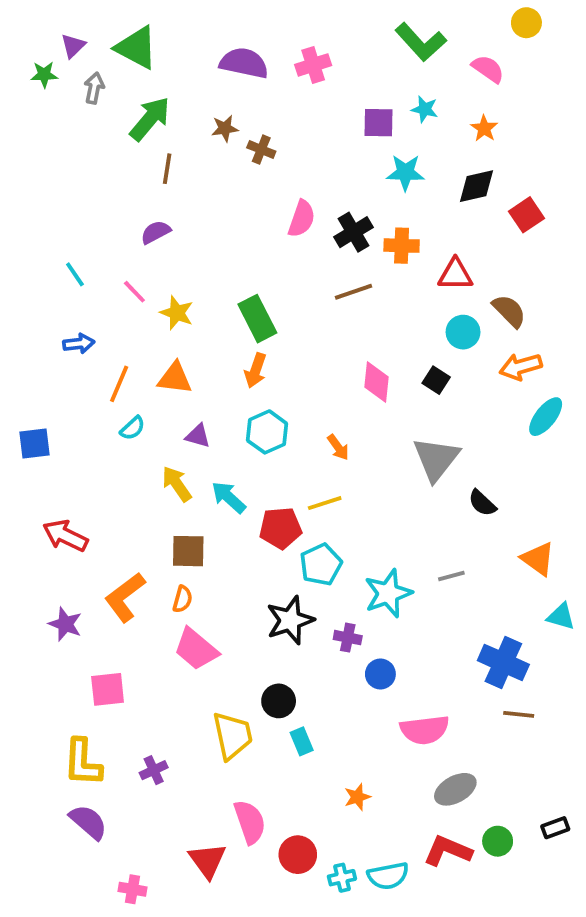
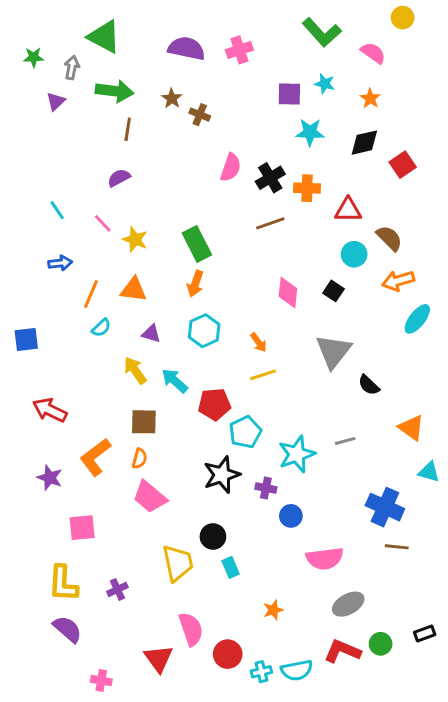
purple triangle: (73, 46) -> (56, 101), moved
green arrow: (150, 119) -> (114, 91), turned 57
brown star: (225, 128) -> (172, 98), turned -30
yellow line: (325, 503) -> (263, 375), moved

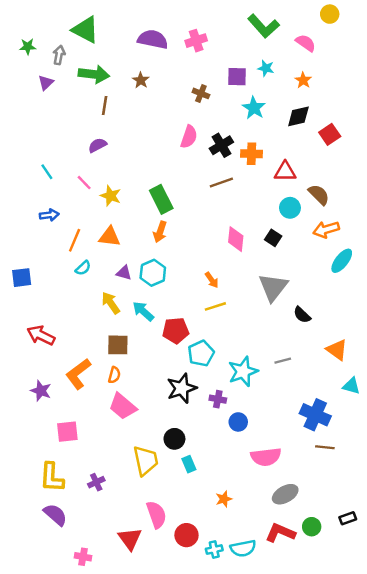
brown cross: (200, 115) -> (201, 93), moved
cyan star: (310, 132) -> (254, 108), turned 30
cyan hexagon: (204, 331) -> (153, 273), moved

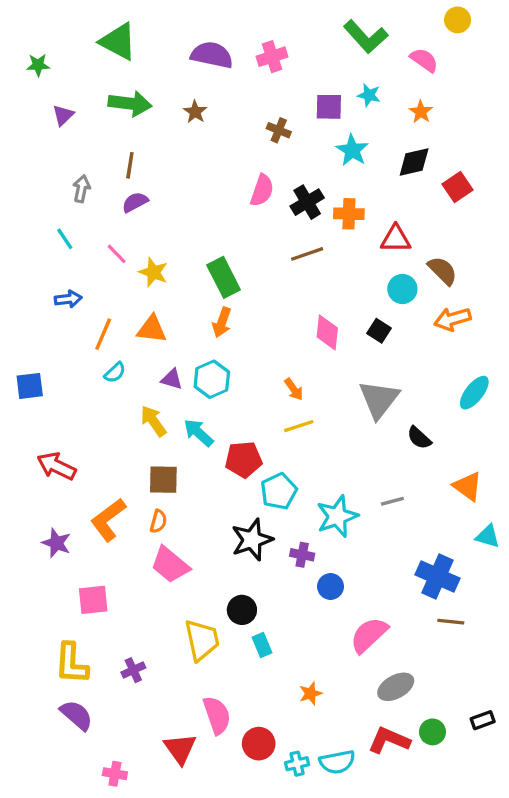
gray arrow: (59, 55) -> (81, 189), moved
brown line: (105, 106) -> (130, 165), moved
cyan ellipse: (342, 261) -> (474, 393), moved
pink semicircle: (266, 457) -> (369, 635), turned 144

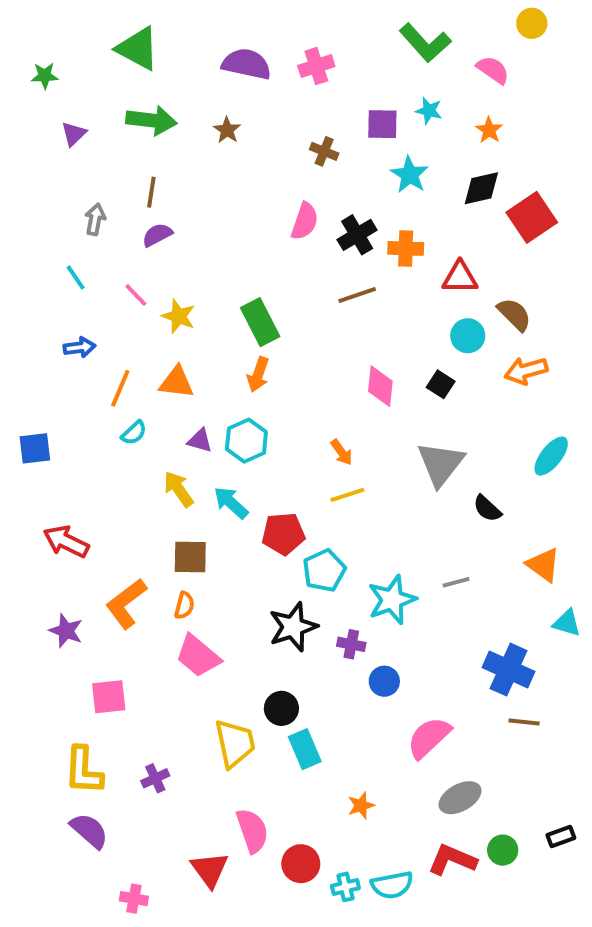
red square: (458, 187) -> (532, 217), size x1.4
cyan rectangle: (262, 645) -> (305, 749), size x1.4

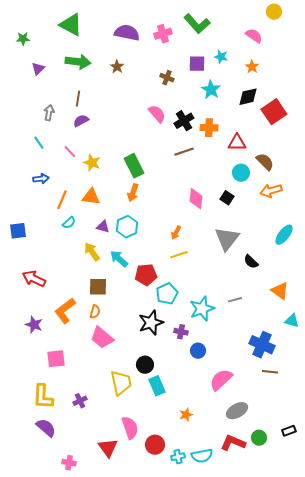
green L-shape: (425, 43) -> (197, 24), moved
pink semicircle: (305, 221) -> (157, 114), turned -60
orange arrow: (342, 452) -> (176, 233), turned 64

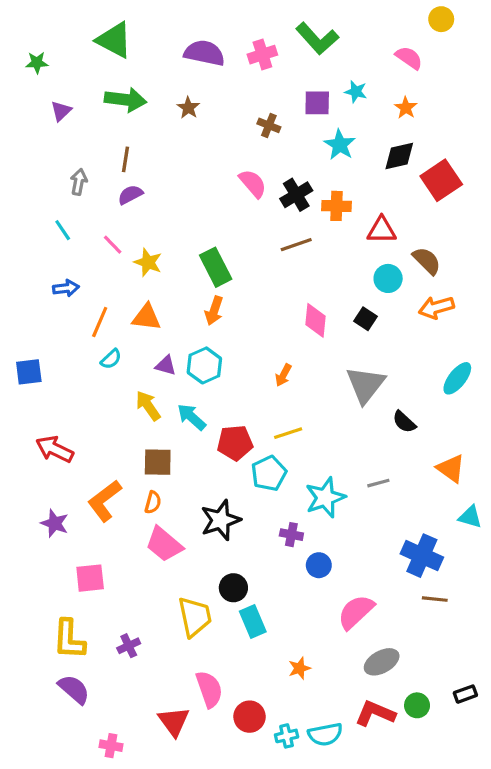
yellow line: (179, 255) -> (288, 433), moved
black star: (151, 323) -> (221, 520), moved

